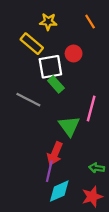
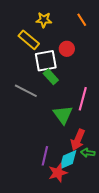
red arrow: (55, 154) -> (78, 140), moved
cyan diamond: (59, 191) -> (68, 160), moved
red star: (92, 197) -> (58, 173), moved

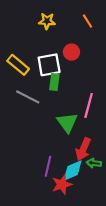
yellow rectangle: (29, 40) -> (18, 65), moved
green rectangle: (51, 77) -> (54, 82), turned 49

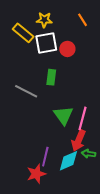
yellow rectangle: (18, 65) -> (23, 33), moved
white square: (49, 65) -> (46, 43), moved
pink line: (89, 105) -> (83, 118), moved
red star: (62, 184) -> (36, 174), moved

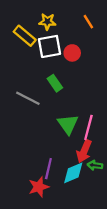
green rectangle: (51, 77) -> (55, 83), turned -42

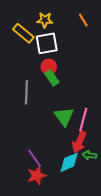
red circle: (72, 53) -> (49, 67), moved
gray line: (28, 98) -> (26, 92), turned 65
purple line: (48, 169) -> (35, 158), moved, turned -48

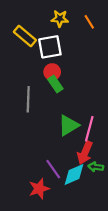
yellow star: (45, 20) -> (60, 19), moved
green triangle: (64, 117) -> (69, 125), turned 35
purple line: (35, 158) -> (53, 169), moved

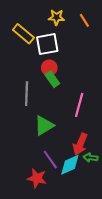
green triangle: (69, 125) -> (44, 126), moved
pink line: (89, 129) -> (79, 105), moved
red star: (39, 189) -> (37, 178), turned 30

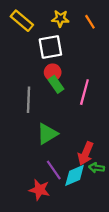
yellow rectangle: (23, 34) -> (22, 21), moved
pink line: (79, 105) -> (84, 92), moved

